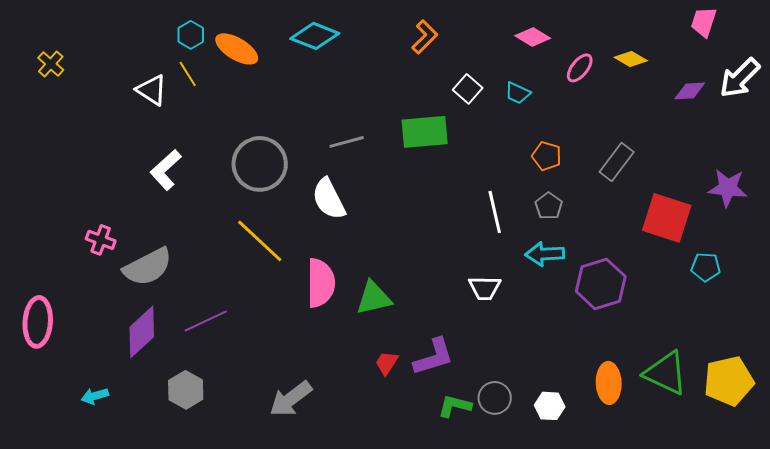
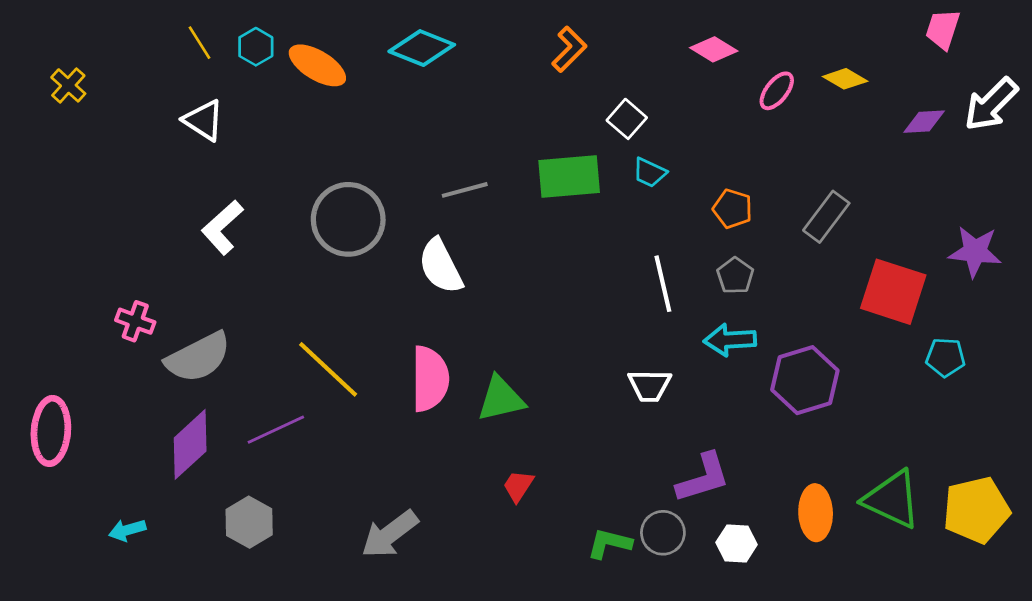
yellow line: (188, 74) -> (200, 43), moved
cyan trapezoid: (518, 93) -> (650, 173), moved
yellow line: (260, 241) -> (328, 369), moved
purple L-shape: (434, 357) -> (703, 478), moved

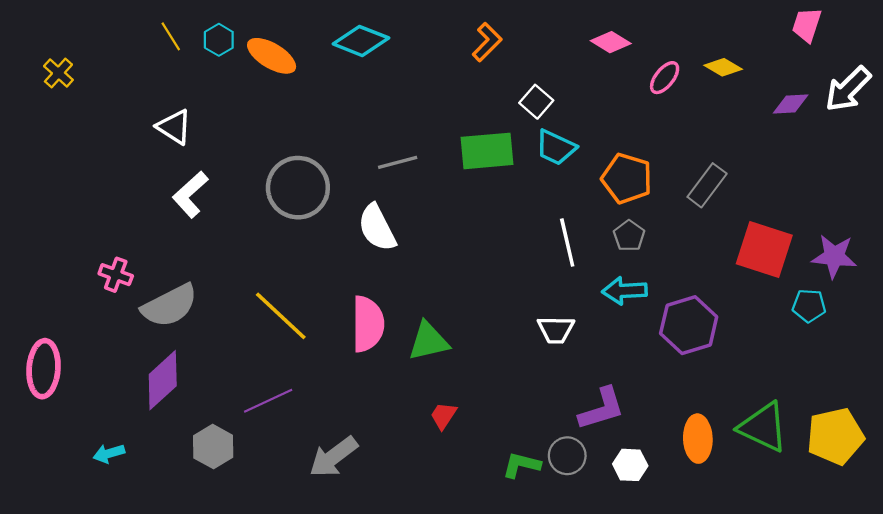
white triangle: (204, 120) -> (174, 127), moved
cyan trapezoid: (650, 173) -> (556, 147), size x1.4
orange pentagon: (733, 209) -> (627, 178), size x1.5
purple star: (975, 252) -> (834, 256), moved
purple line: (276, 430) -> (268, 401), moved

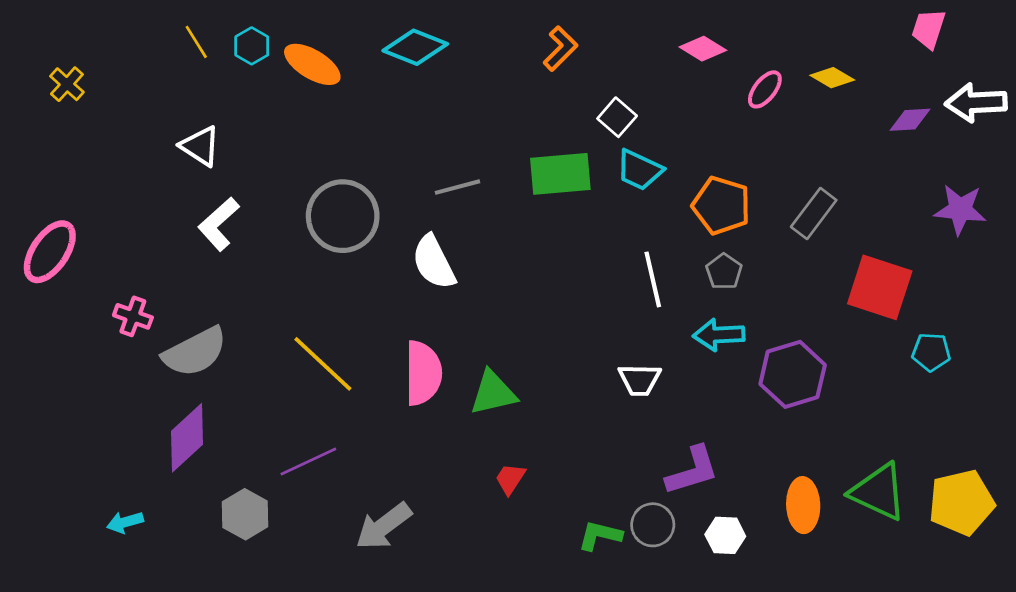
white arrow: (848, 89) -> (976, 103), turned 42
purple star: (834, 256) -> (960, 210), moved
pink ellipse: (44, 369) -> (50, 252), moved, turned 30

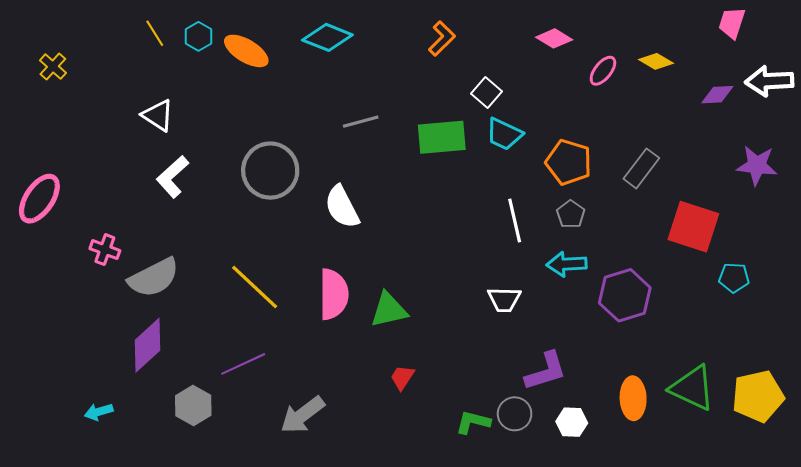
gray line: (457, 187) -> (361, 122), moved

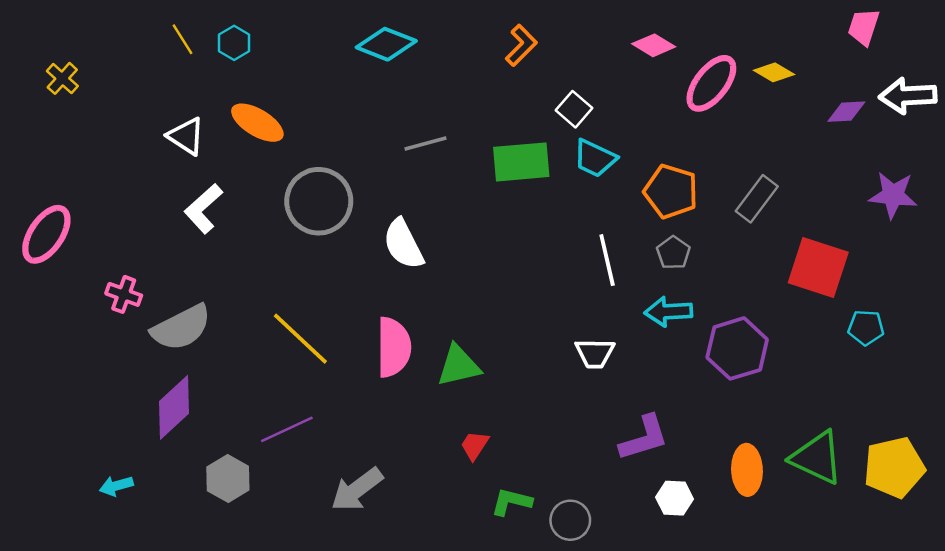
orange ellipse: (246, 51) -> (257, 123), moved
pink ellipse: (603, 71) -> (711, 83), size x1.6
gray circle: (515, 414) -> (570, 520), moved
green L-shape: (473, 422) -> (511, 502), moved

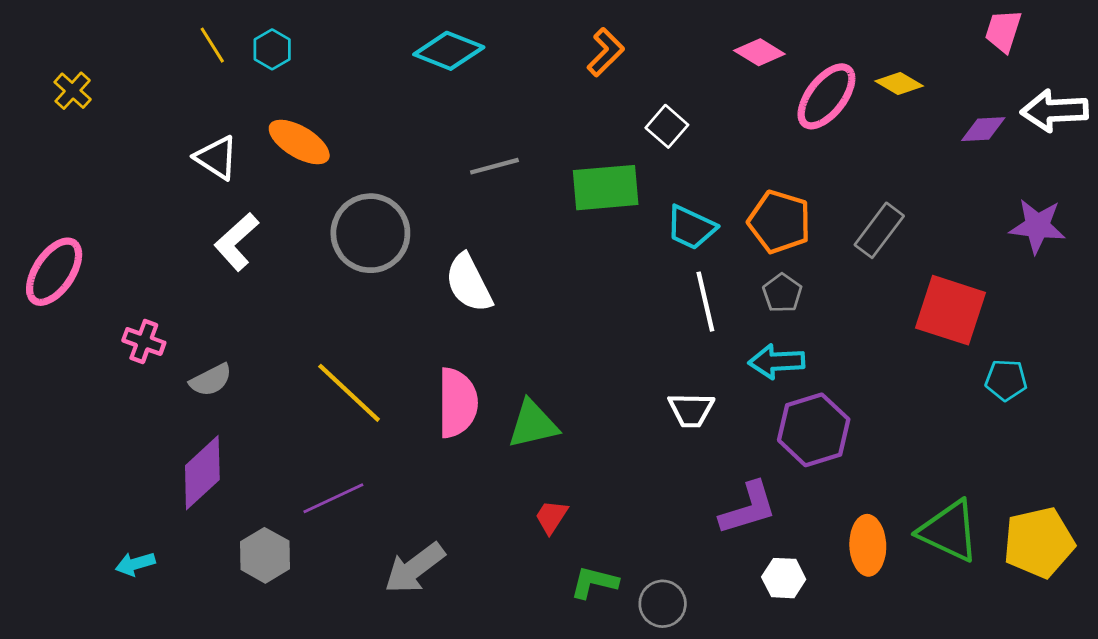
cyan trapezoid: (595, 158) -> (691, 227), moved
gray semicircle: (181, 328) -> (211, 380), size x0.6
purple hexagon: (737, 348) -> (814, 430), moved

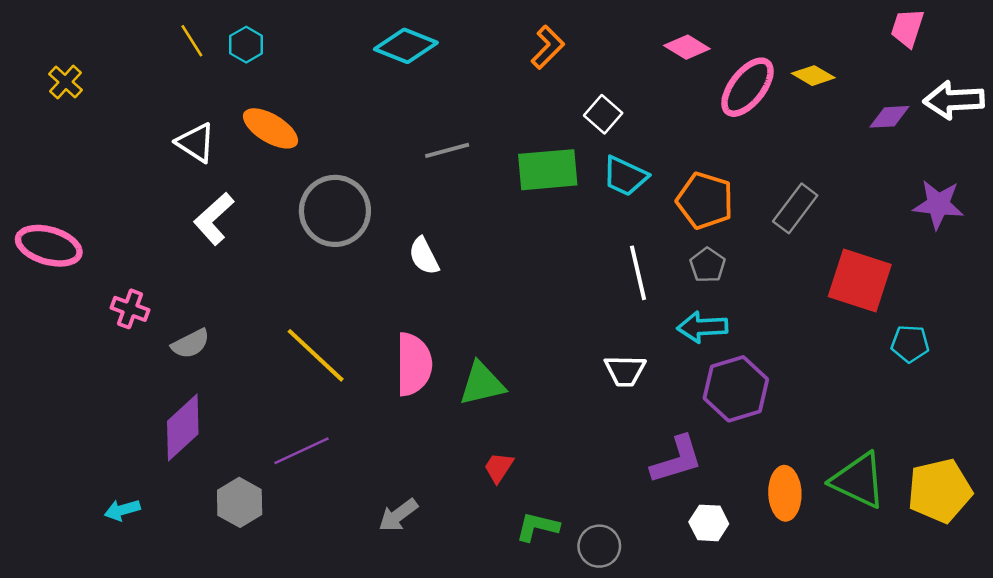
cyan trapezoid: (691, 227) -> (625, 176), moved
pink ellipse: (54, 272) -> (49, 246), turned 72
white semicircle: (469, 283) -> (424, 256), size x0.7
gray arrow: (415, 568) -> (398, 515), moved, size x0.7

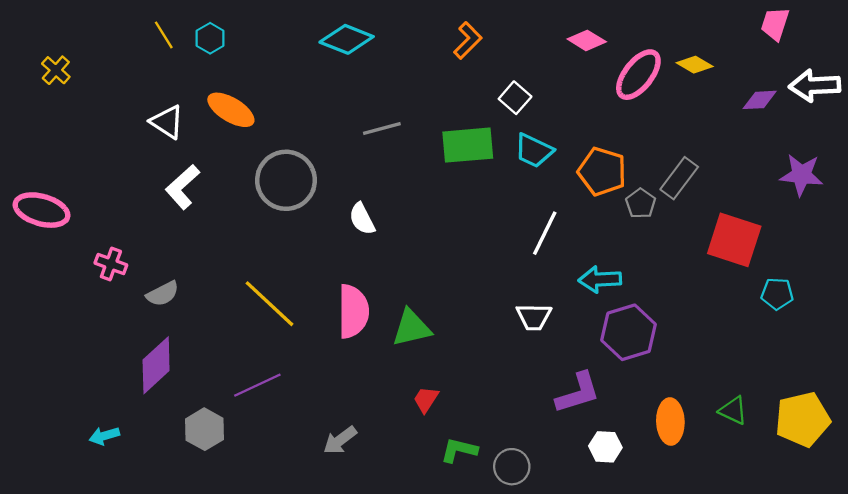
gray pentagon: (708, 265) -> (641, 203), moved
white line: (638, 273) -> (545, 233), turned 39
green triangle: (858, 480) -> (733, 410), size x0.6

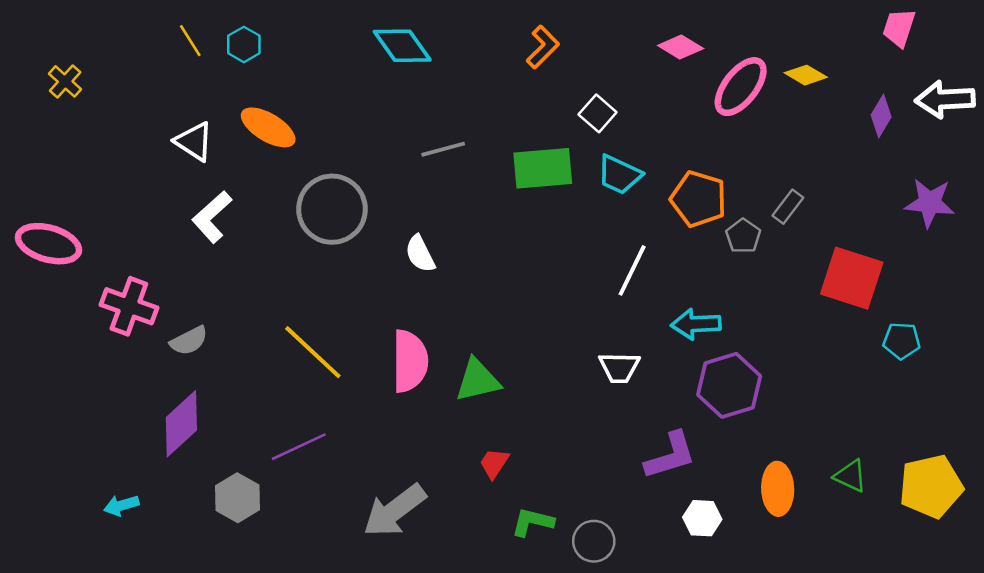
cyan diamond: (347, 39) -> (402, 46), turned 33
purple diamond: (760, 100) -> (881, 116), turned -56
gray rectangle: (679, 178) -> (788, 207), size x0.7
pink cross: (111, 264) -> (129, 306), size x1.5
gray arrow: (340, 440) -> (395, 511), size x1.6

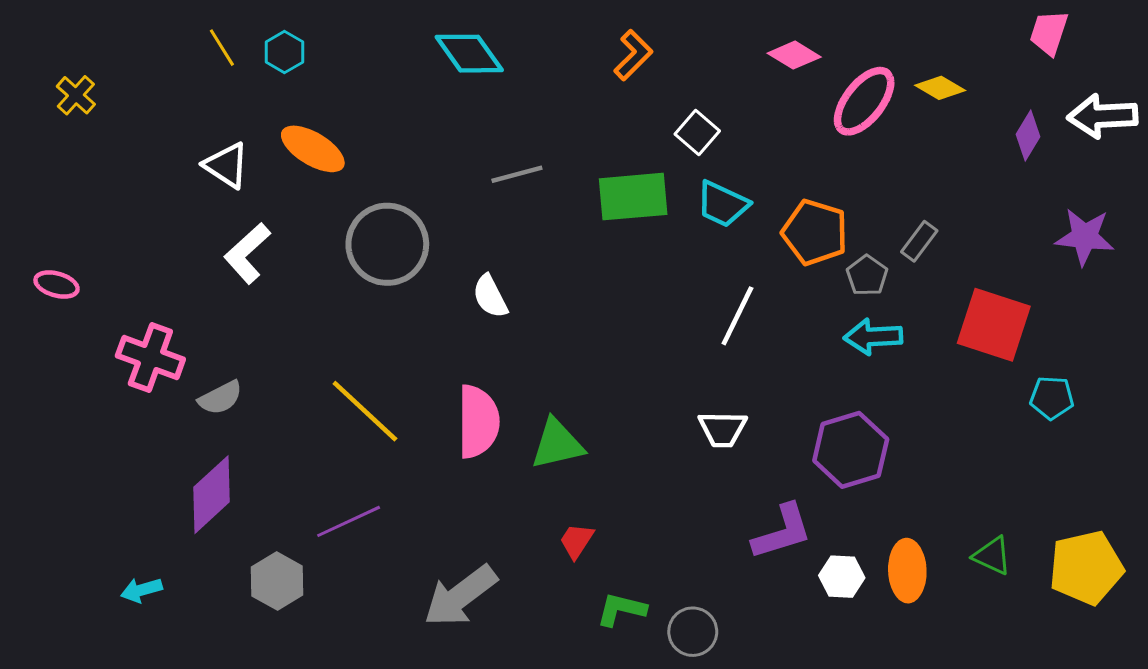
pink ellipse: (48, 244) -> (57, 284), size x0.6
cyan arrow: (696, 324) -> (873, 337), moved
white hexagon: (702, 518) -> (842, 577), moved

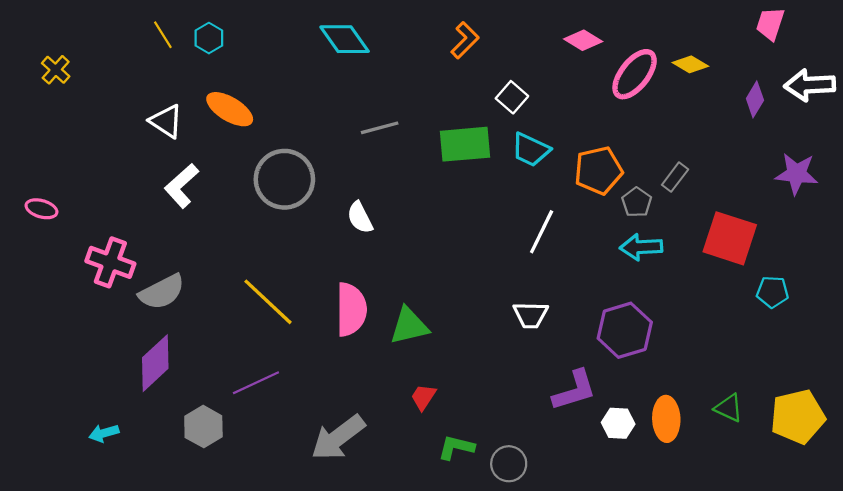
orange pentagon: (815, 232) -> (598, 170), turned -30
gray semicircle: (220, 398) -> (162, 292), size x1.4

